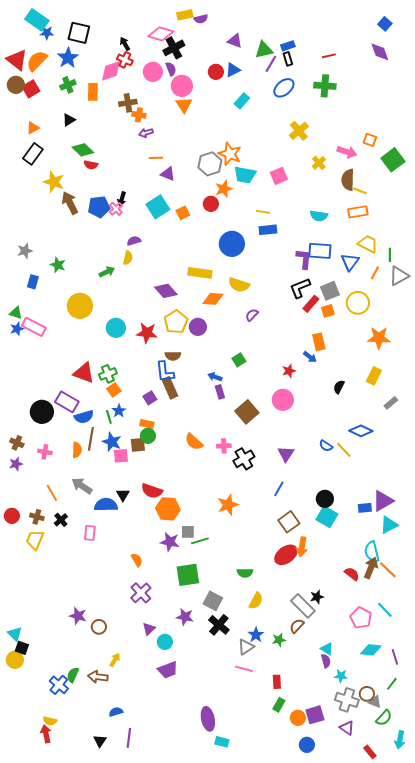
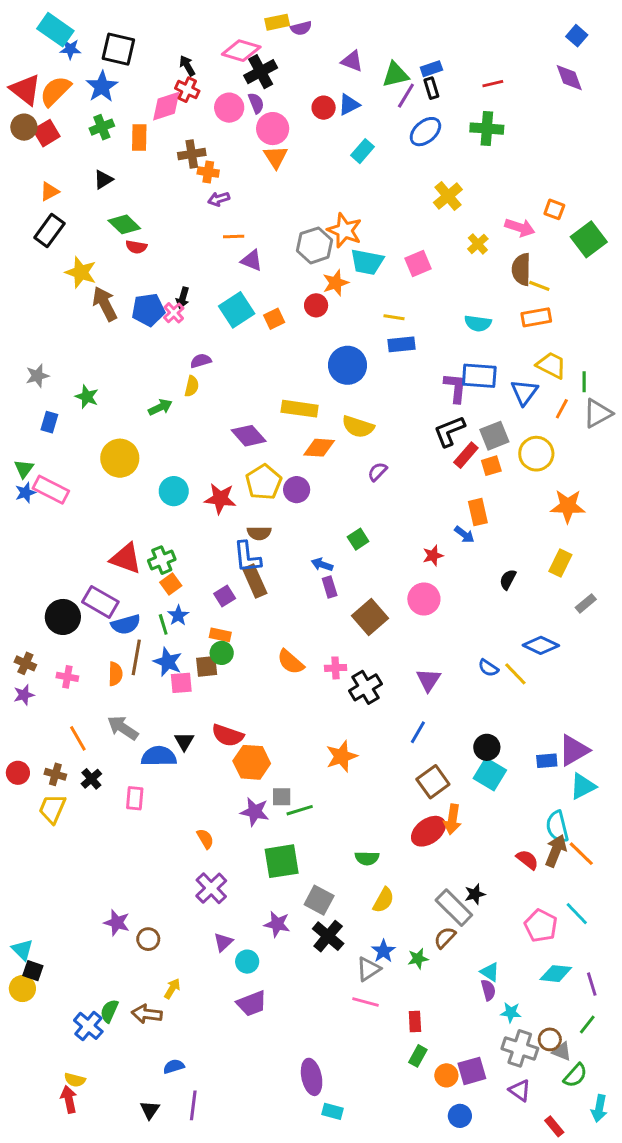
green triangle: (16, 313) -> (24, 469), turned 48

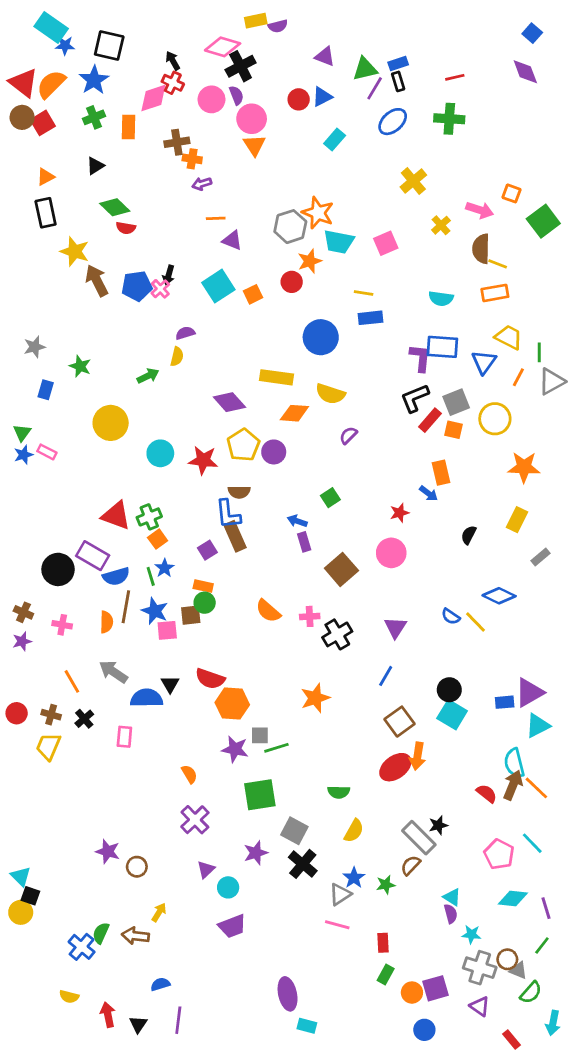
black rectangle: (49, 230) -> (46, 213), turned -48
orange square: (491, 466) -> (453, 430), turned 30
pink rectangle: (51, 490) -> (47, 452), size x0.6
purple star: (277, 924) -> (256, 853), turned -30
red arrow: (69, 1099) -> (108, 1015), moved

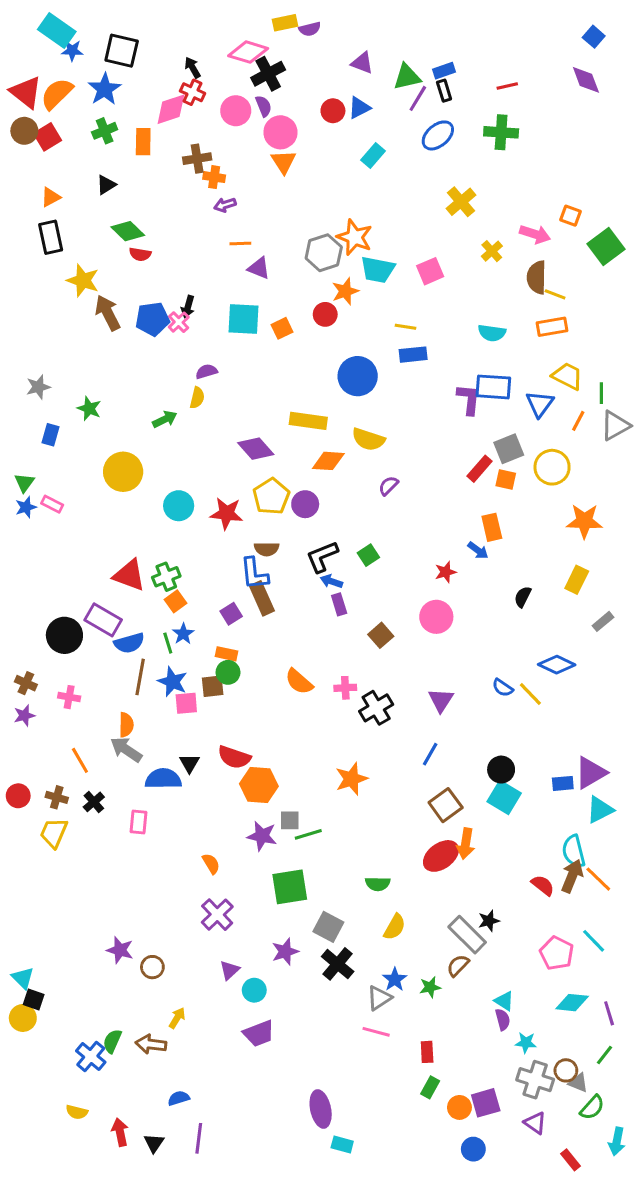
cyan square: (218, 286) -> (243, 319), turned 36
black L-shape: (415, 398) -> (322, 557), moved
brown square: (341, 569) -> (381, 635), size x0.7
orange semicircle: (106, 622) -> (126, 725), moved

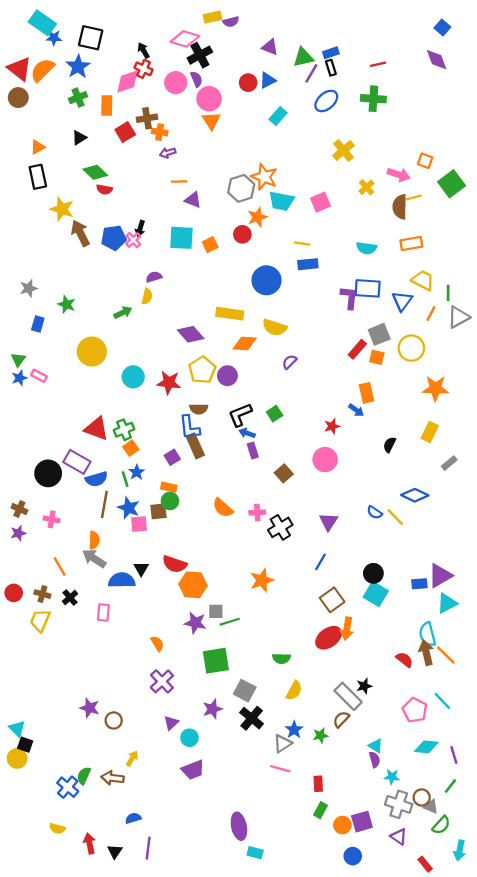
red square: (47, 137) -> (125, 132), moved
yellow line: (555, 294) -> (414, 198), moved, turned -35
brown arrow: (572, 876) -> (426, 653), turned -35

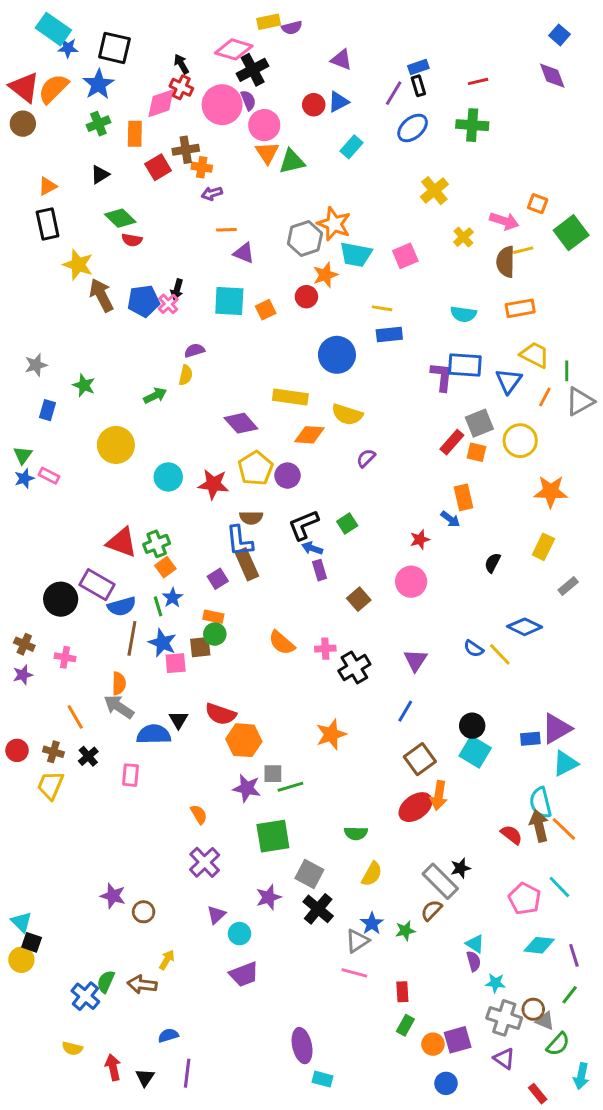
green triangle: (303, 57) -> (292, 161), moved
pink circle: (176, 83) -> (222, 105), size x1.4

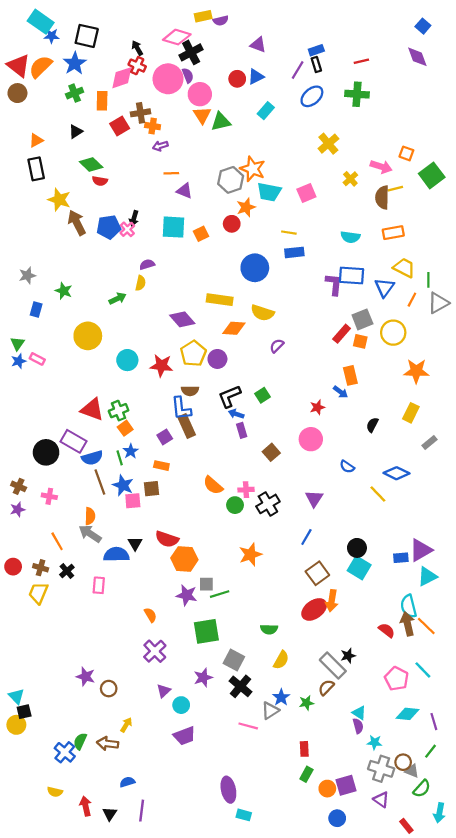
green circle: (215, 634) -> (235, 505), moved
brown line: (132, 638) -> (100, 482), turned -30
blue semicircle: (474, 649) -> (347, 467), moved
black square: (32, 942) -> (24, 712), turned -32
pink line: (354, 973) -> (248, 726), moved

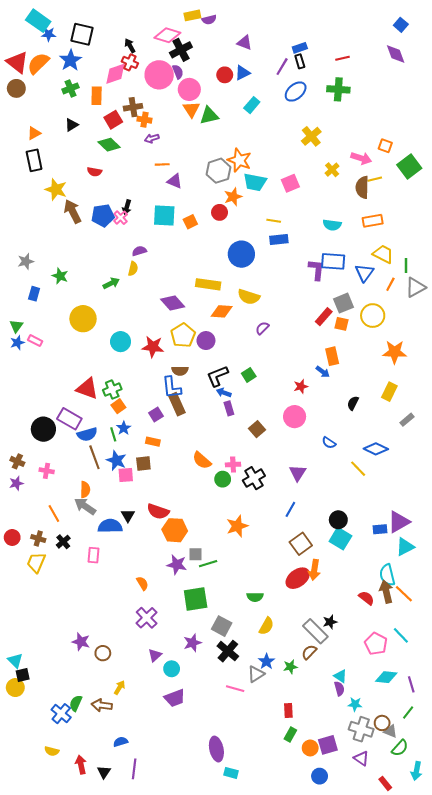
green diamond: (91, 164) -> (109, 145), moved

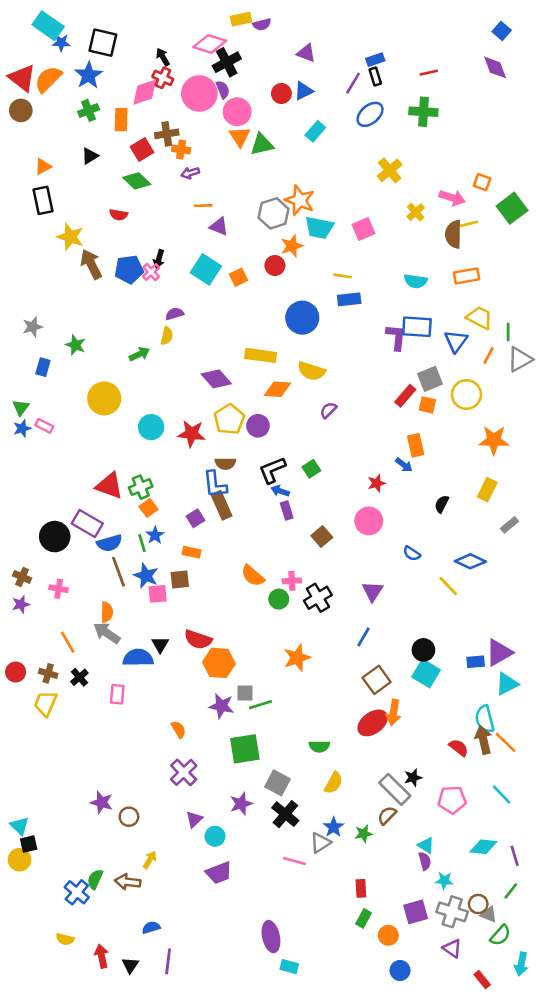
cyan square: (164, 216) -> (206, 269), turned 30
pink pentagon: (376, 644) -> (452, 800), moved, turned -30
purple square: (328, 745) -> (416, 912), moved

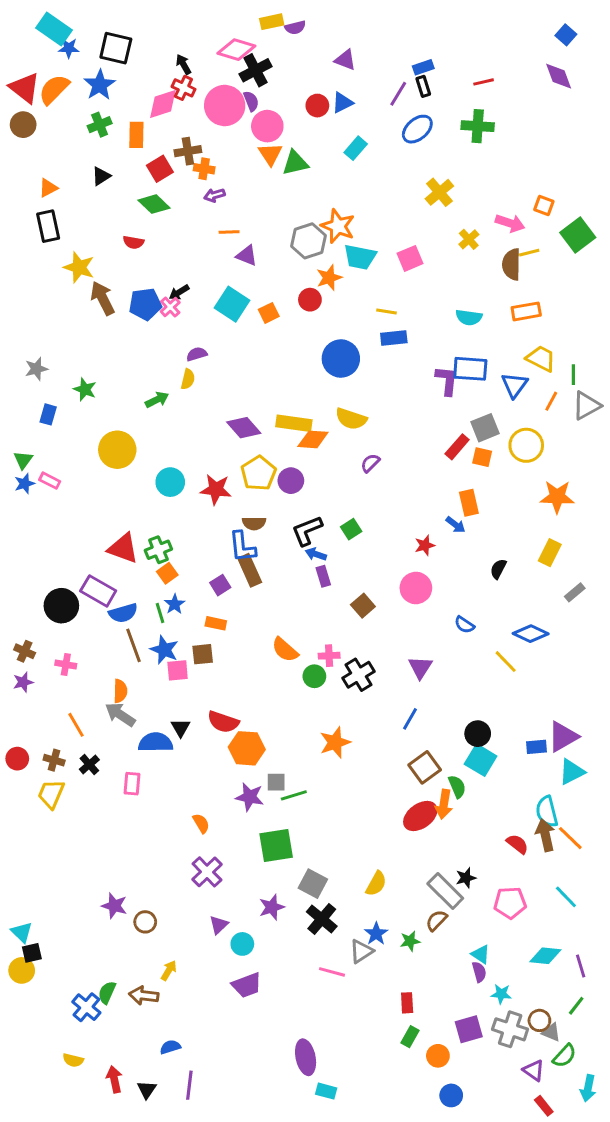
black arrow: (159, 259) -> (179, 292), turned 42
yellow rectangle: (261, 355) -> (294, 423), moved
green semicircle: (319, 746) -> (457, 787), moved, turned -114
purple triangle: (452, 948) -> (534, 1070), moved

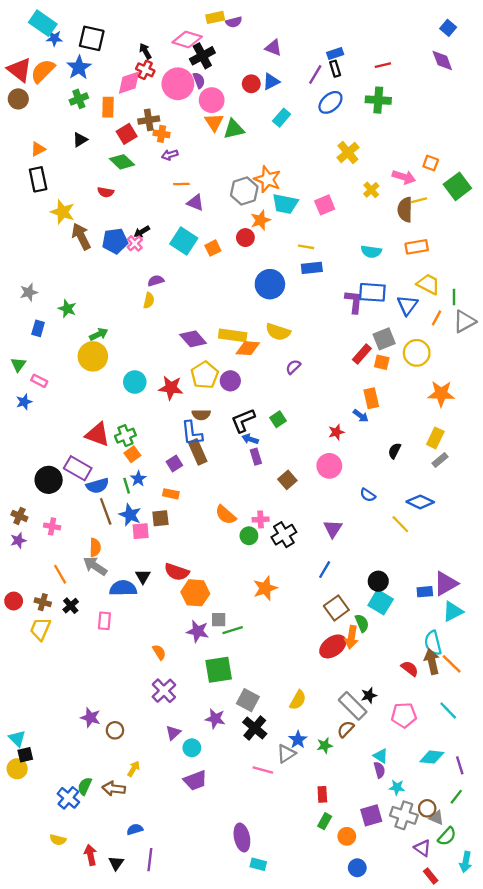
green arrow: (157, 400) -> (99, 334), moved
blue star: (25, 484) -> (24, 402), moved
gray rectangle: (575, 592) -> (440, 460), moved
purple star: (272, 907) -> (215, 719), turned 30

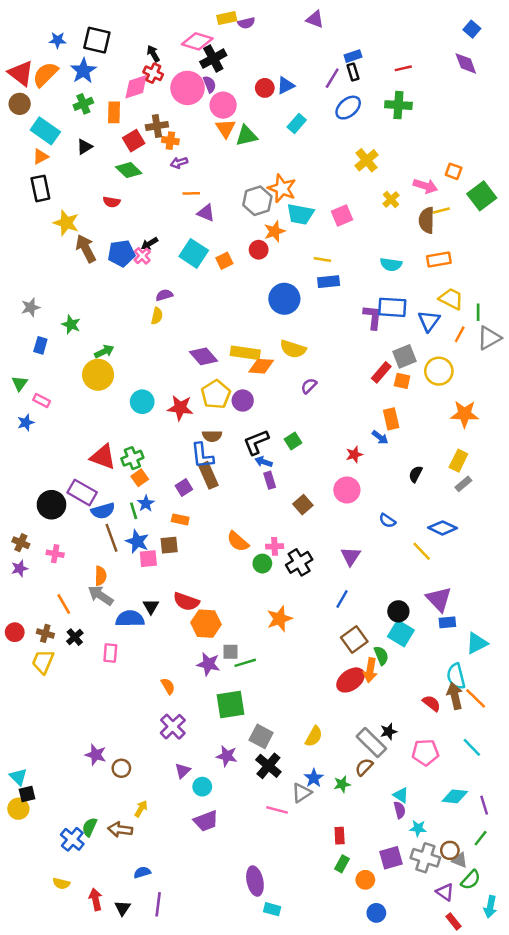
cyan rectangle: (43, 23) -> (45, 131), moved
purple triangle: (273, 48) -> (315, 19), moved
purple triangle: (446, 584) -> (439, 599), moved, turned -44

